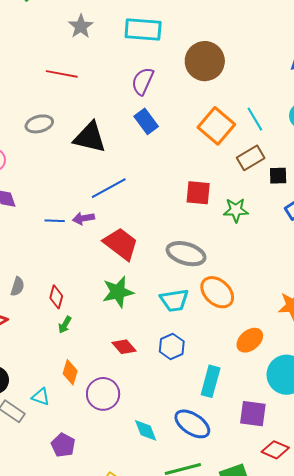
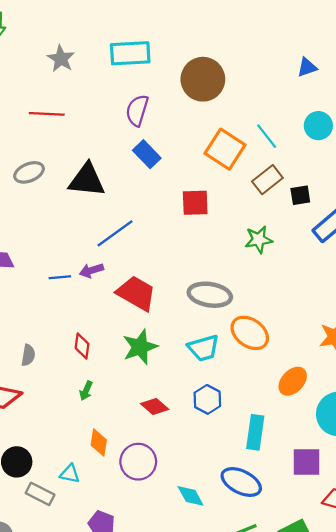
red square: (198, 193) -> (195, 203), moved
red diamond: (56, 297) -> (82, 346), moved

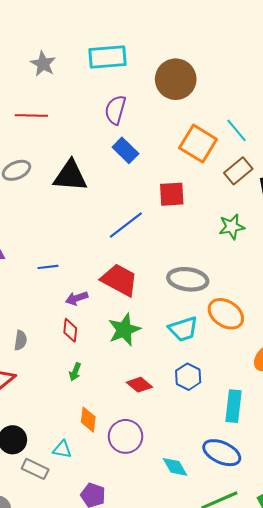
blue line: (115, 233) -> (126, 225), moved
purple arrow: (91, 270) -> (77, 298), moved

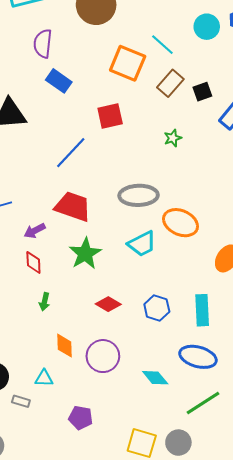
green star: (232, 227) -> (173, 138), size x0.7
blue hexagon: (188, 377) -> (157, 308), moved
gray rectangle: (35, 469) -> (21, 401), size x0.7

